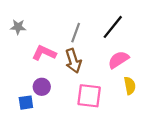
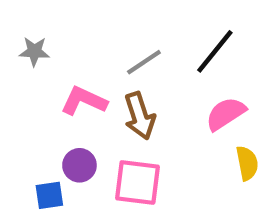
gray line: (76, 33) -> (144, 62), turned 36
pink square: (89, 96) -> (137, 183), moved

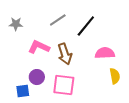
black line: (215, 51) -> (86, 26), moved
gray line: (144, 62) -> (58, 20), moved
pink semicircle: (226, 114) -> (105, 53), turned 30

